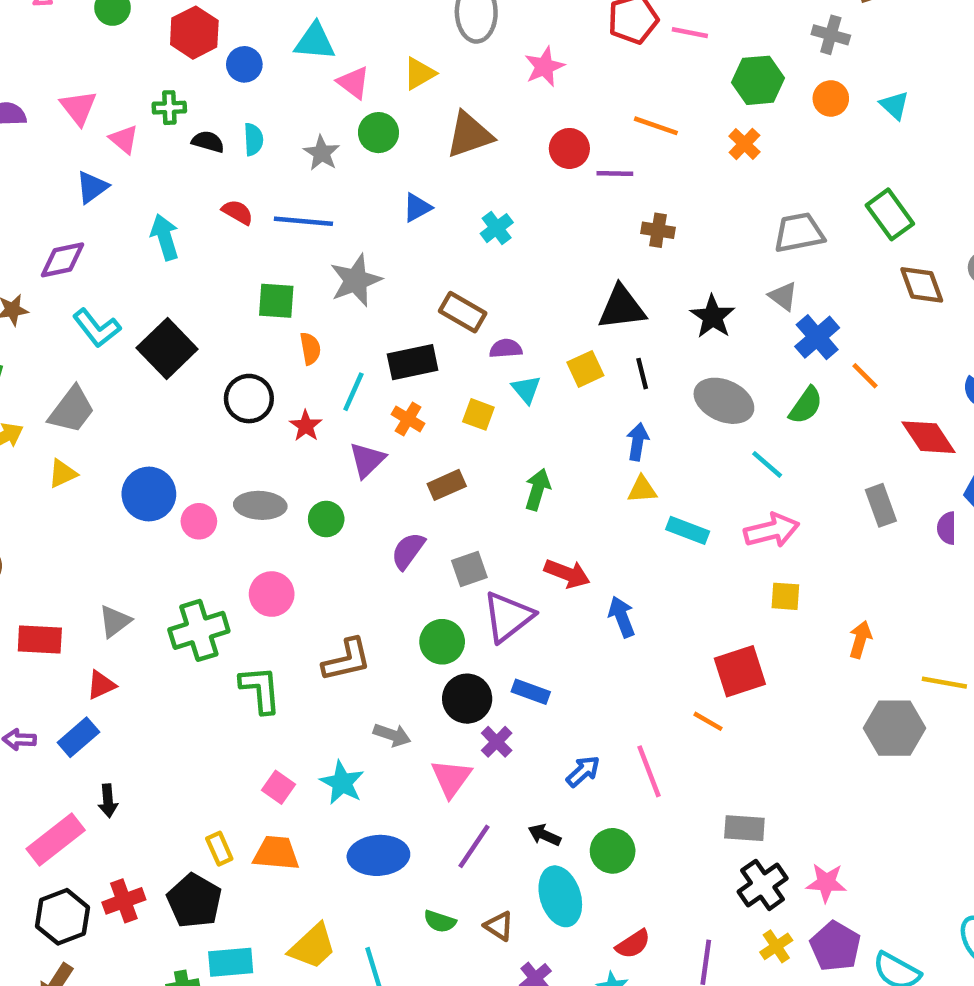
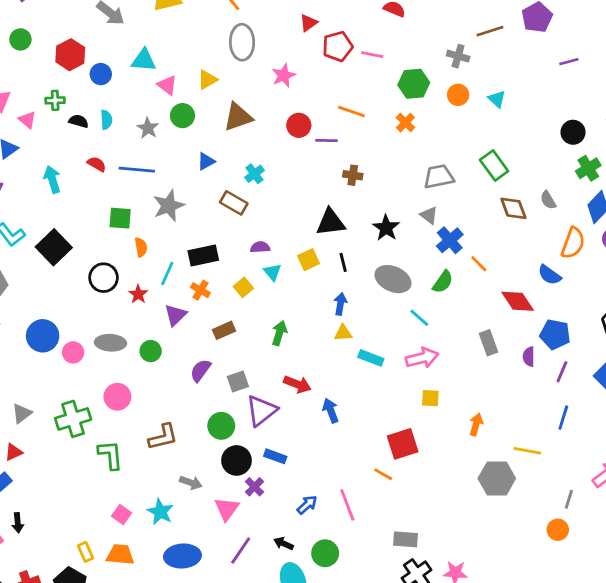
brown rectangle: (463, 312) -> (234, 203), moved
yellow square: (478, 414) -> (243, 287), turned 30

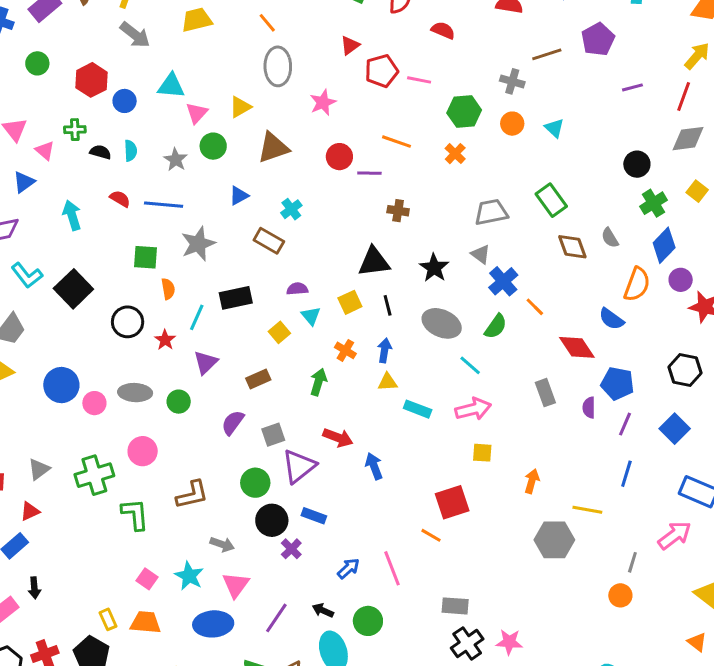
pink triangle: (167, 85) -> (197, 113), turned 35
orange cross: (200, 290) -> (345, 350), moved
pink triangle: (227, 509) -> (236, 585), moved

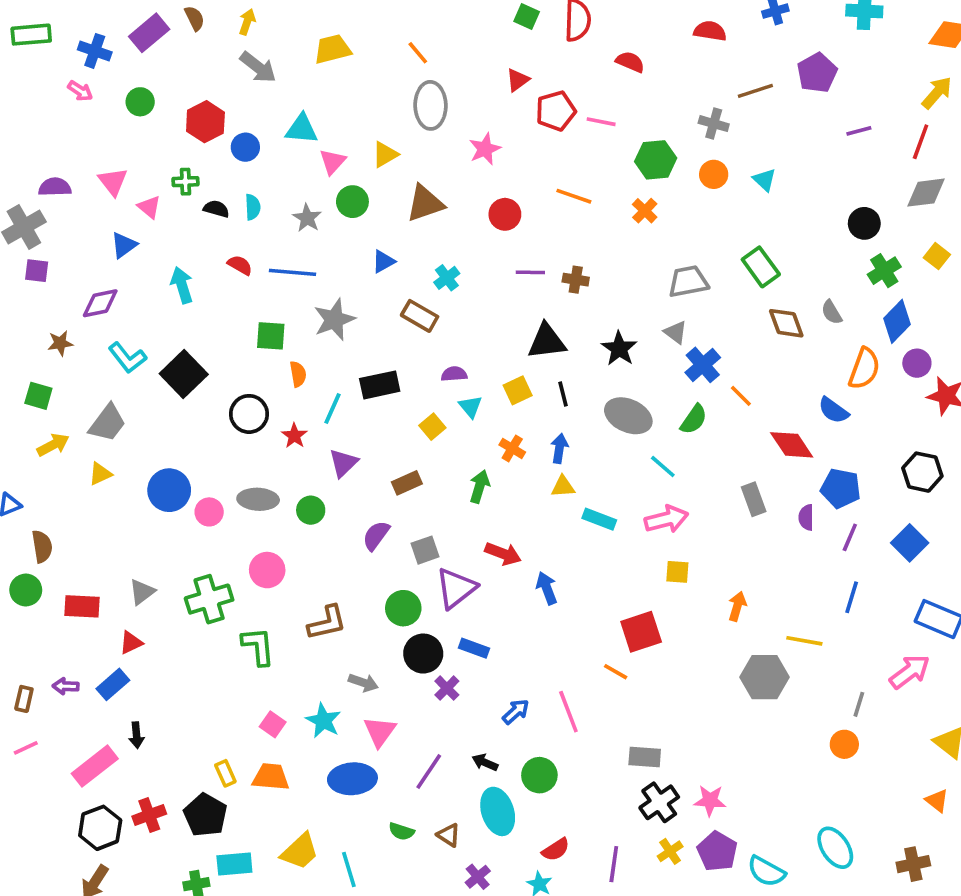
purple line: (369, 173) -> (530, 272), moved

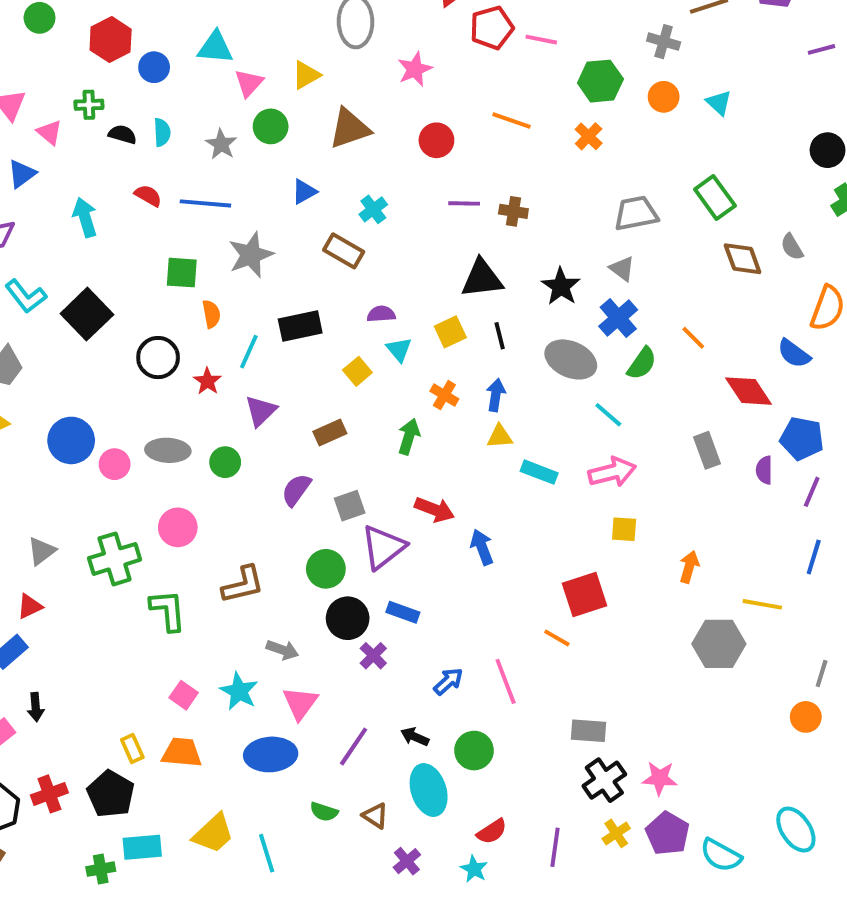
blue cross: (703, 365) -> (618, 318), moved

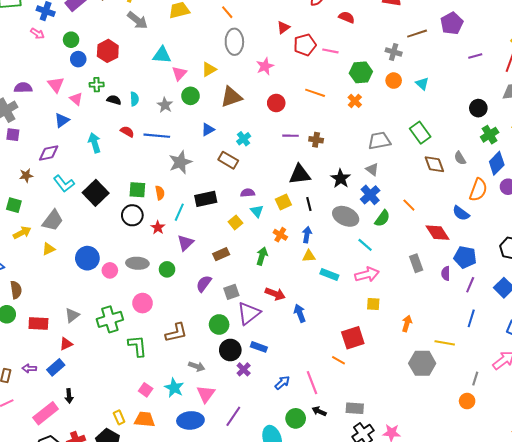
blue circle: (154, 67) -> (78, 59), moved
green square: (182, 273) -> (137, 190), moved
black arrow: (415, 737) -> (319, 411), moved

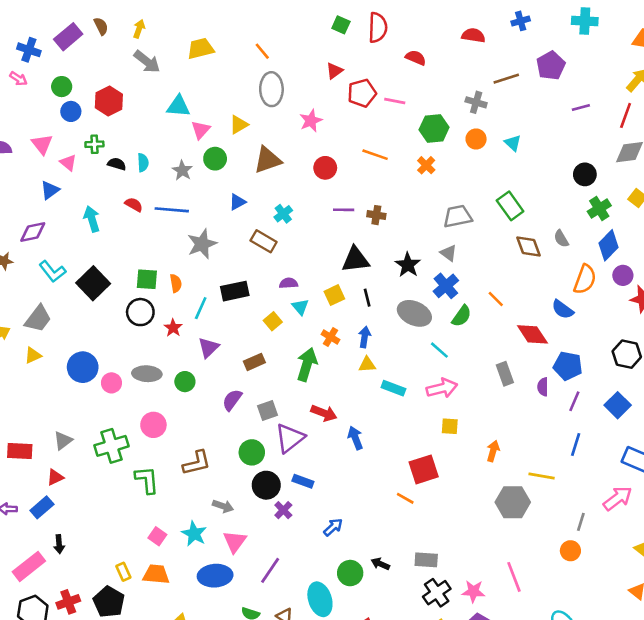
green arrow: (262, 256) -> (307, 365), size x1.4
pink line: (312, 383) -> (514, 577), moved

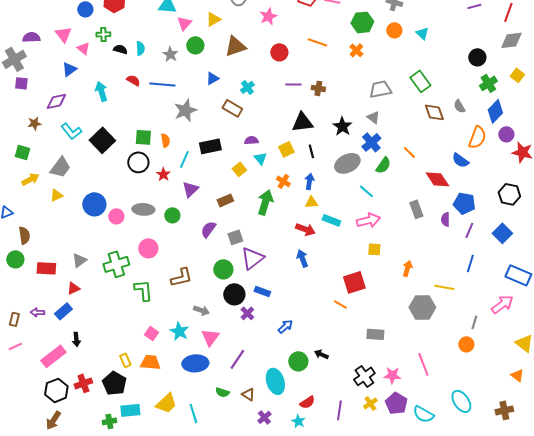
gray ellipse: (414, 313) -> (347, 163), turned -50
red arrow: (324, 413) -> (305, 229), moved
gray rectangle: (426, 560) -> (375, 334), moved

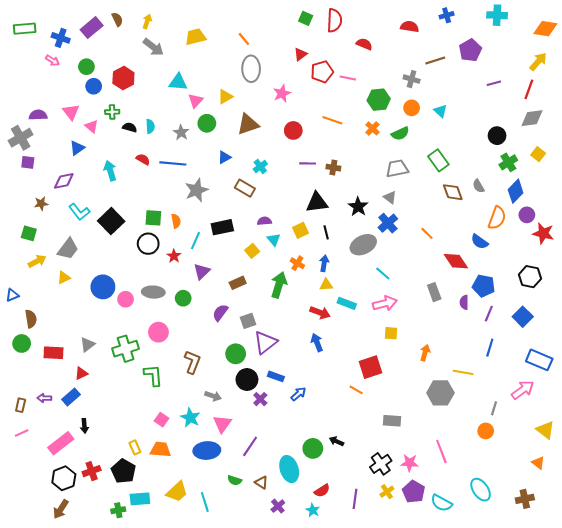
green semicircle: (383, 165) -> (400, 134), moved, turned 30
brown L-shape: (181, 277) -> (192, 362), turned -55
blue arrow: (285, 326) -> (298, 394), moved

